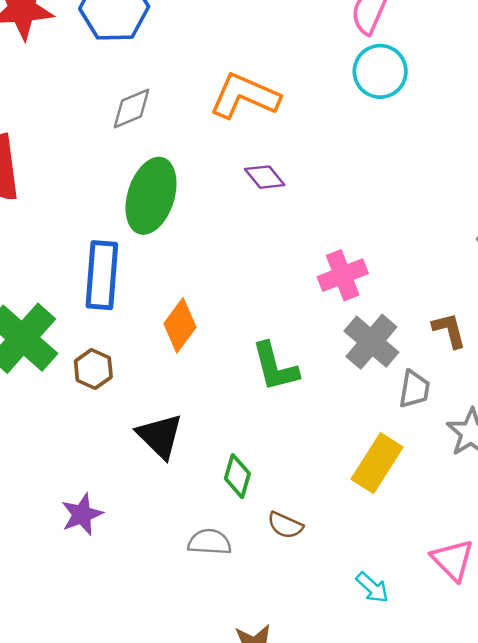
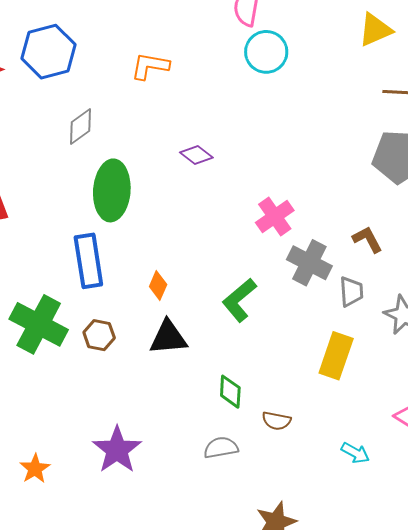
orange L-shape: (245, 96) -> (150, 66), moved, size x0.7
orange diamond: (180, 325) -> (158, 285), size x0.7
green L-shape: (275, 367) -> (239, 300), turned 78
black triangle: (160, 436) -> (168, 337), moved, turned -36
purple star: (82, 514) -> (117, 450), size x1.4

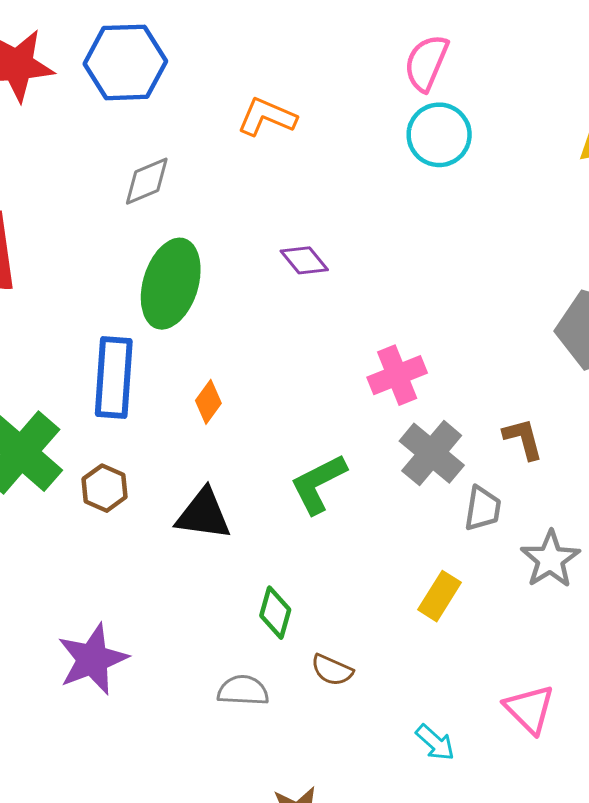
orange diamond: (158, 285) -> (208, 402), moved
yellow rectangle: (336, 356) -> (439, 596), size x0.7

